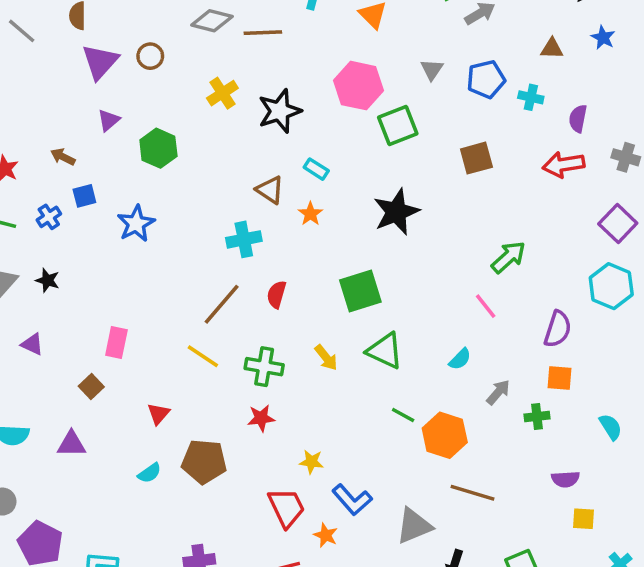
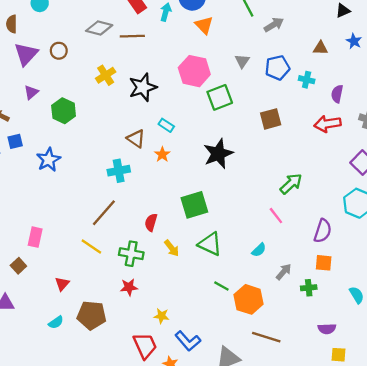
red semicircle: (276, 294) -> (151, 222), moved

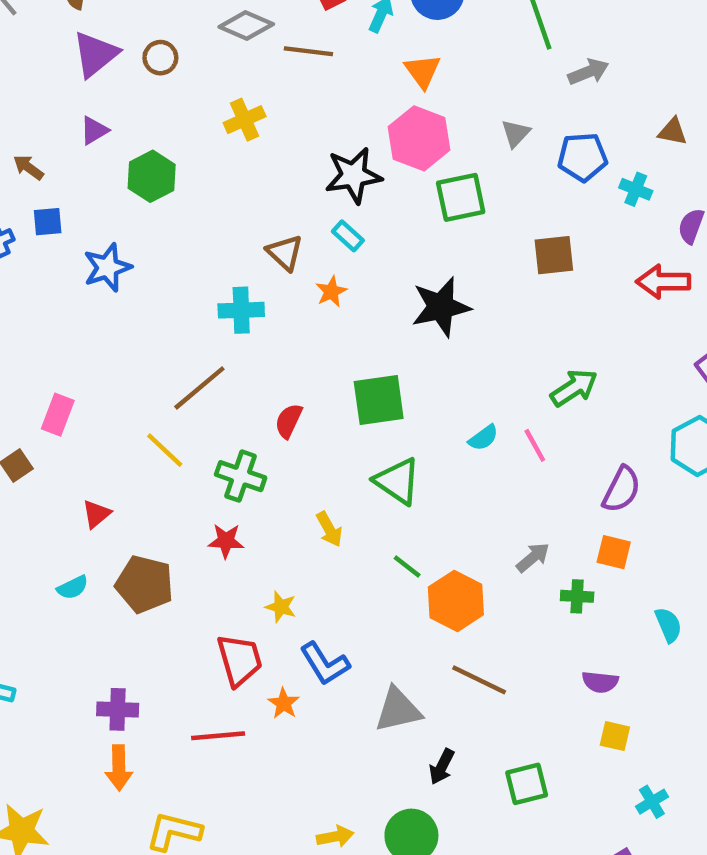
orange triangle: (204, 25) -> (423, 71), moved
black star: (143, 87) -> (353, 175), moved
yellow arrow: (172, 248) -> (329, 529), moved
cyan semicircle: (259, 250) -> (483, 438), moved

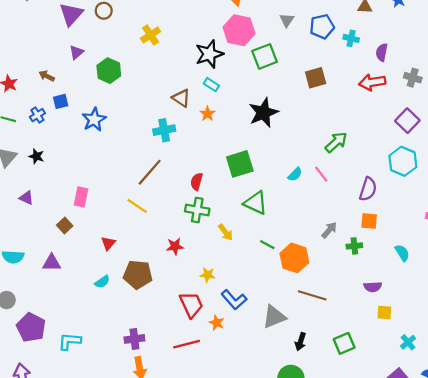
green cross: (241, 476) -> (197, 210), moved

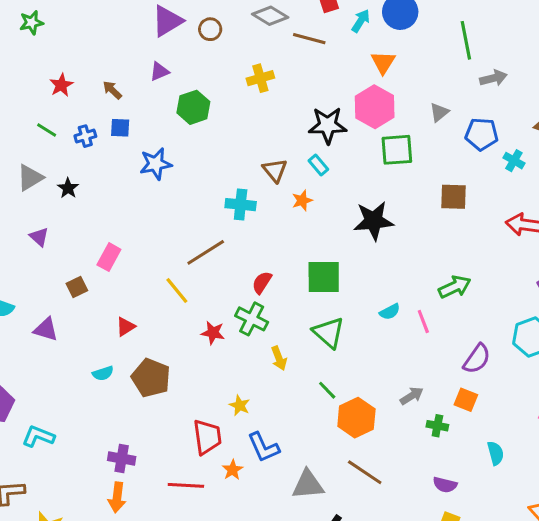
red star: (175, 246) -> (213, 333), moved

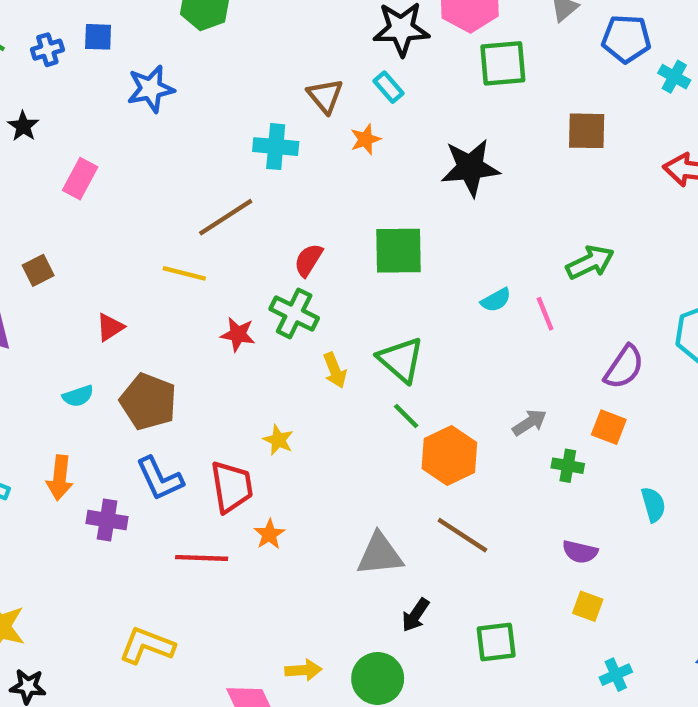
pink rectangle: (109, 257) -> (80, 179), moved
yellow line: (177, 291) -> (184, 273), turned -36
green triangle: (329, 333) -> (401, 360), moved
blue L-shape: (263, 447) -> (160, 479), moved
orange arrow: (117, 497) -> (60, 478), moved

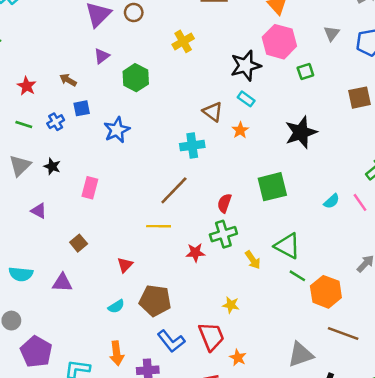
green square: (503, 63) -> (305, 71), size x0.6
green cross: (294, 313) -> (223, 234), turned -30

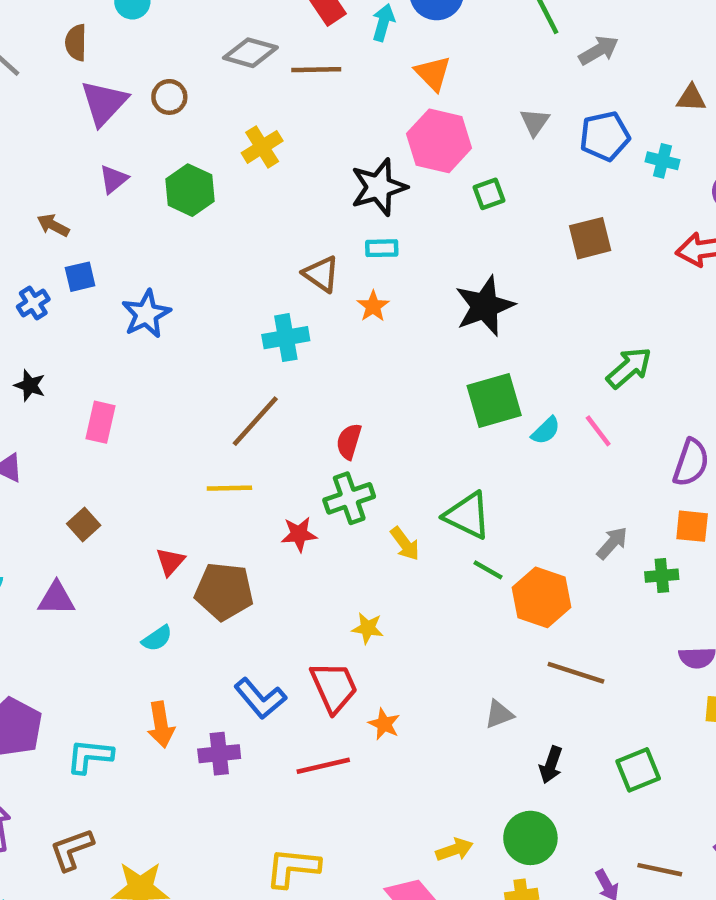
green hexagon: (136, 78) -> (190, 190), moved
cyan rectangle: (246, 99) -> (382, 248), turned -35
green square: (272, 187) -> (494, 401), moved
brown pentagon: (155, 301) -> (224, 591), moved
gray triangle: (301, 354) -> (499, 714), size x0.6

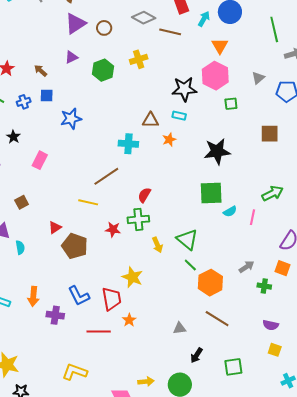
brown triangle: (321, 274) -> (150, 120), turned -48
pink line: (598, 431) -> (252, 217), turned 35
yellow star: (368, 628) -> (132, 277), size x1.5
cyan semicircle: (157, 638) -> (20, 247), moved, turned -80

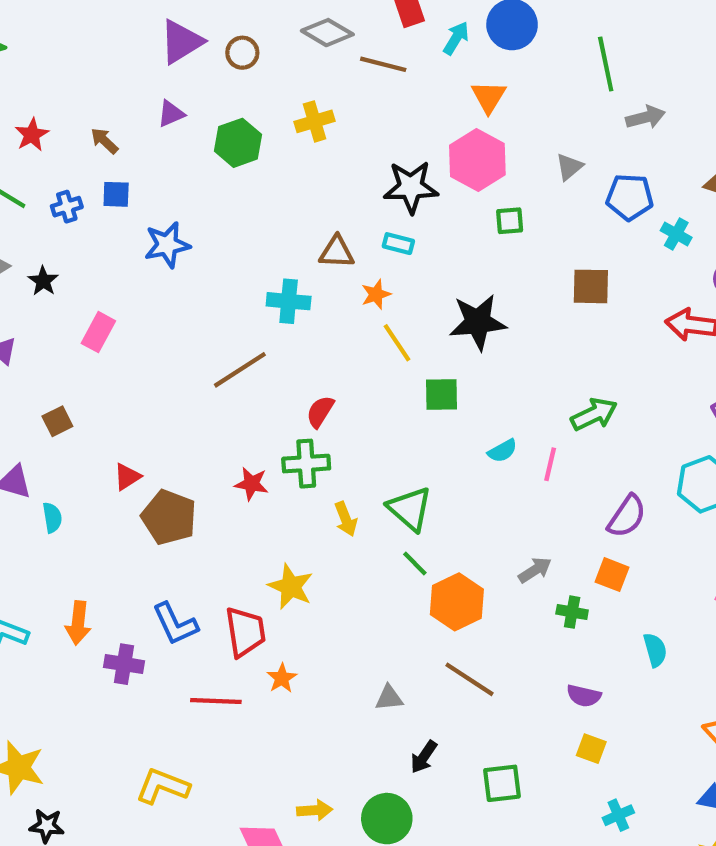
green square: (211, 193) -> (441, 395), moved, size x0.7
yellow line: (88, 202) -> (397, 343), moved, turned 42

